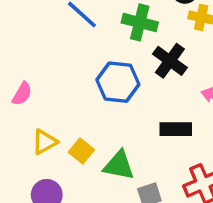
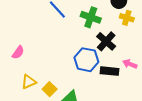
blue hexagon: (118, 82) -> (86, 60), moved
black rectangle: (176, 129) -> (110, 71), moved

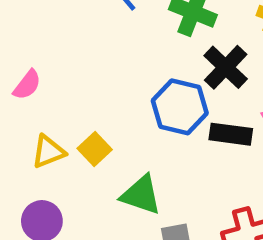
yellow square: (50, 89) -> (95, 149), moved

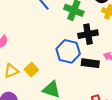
black cross: (226, 67) -> (88, 34), turned 36

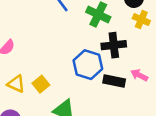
yellow triangle: (11, 71) -> (16, 84), turned 42

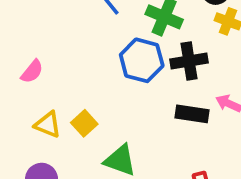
blue hexagon: (88, 65) -> (142, 60), moved

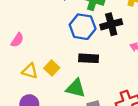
black rectangle: (192, 114) -> (89, 58), moved

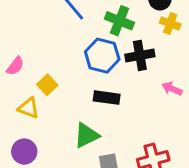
yellow square: (52, 68) -> (47, 85), moved
green triangle: (76, 88) -> (87, 135), turned -45

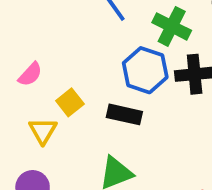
black rectangle: (107, 98) -> (124, 114), moved
yellow triangle: (28, 108) -> (43, 131), turned 35

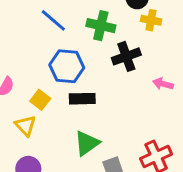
blue hexagon: (145, 70) -> (67, 66), moved

